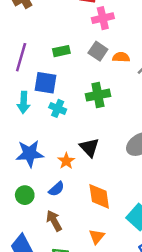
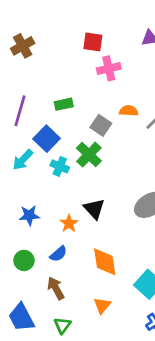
gray square: (98, 51) -> (101, 125), moved
blue square: (45, 83) -> (47, 139), turned 35
green cross: (98, 95) -> (89, 155), moved, turned -35
cyan arrow: (24, 102) -> (23, 160), turned 40
blue star: (30, 154) -> (29, 215), size x0.7

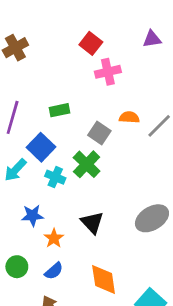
red square: (93, 42) -> (91, 43), turned 30
blue star: (29, 215) -> (32, 215), moved
orange star: (69, 223) -> (54, 238), moved
green circle: (24, 260) -> (17, 267), moved

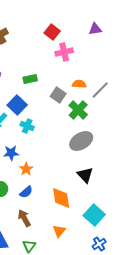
green cross: (87, 164) -> (78, 110), moved
gray ellipse: (152, 218) -> (81, 141), moved
black triangle: (92, 223) -> (85, 175), moved

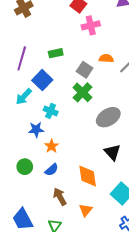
green cross: (78, 110) -> (82, 92), moved
cyan cross: (27, 126) -> (51, 111), moved
brown arrow: (24, 218) -> (60, 197), moved

